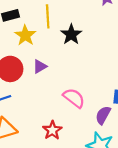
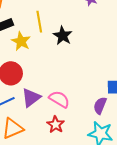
purple triangle: (40, 66) -> (31, 98), moved, size x1.5
pink semicircle: (74, 98) -> (59, 99), moved

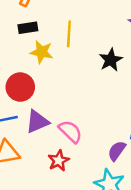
black star: (63, 36) -> (111, 60), moved
yellow star: (21, 41) -> (42, 52), turned -30

